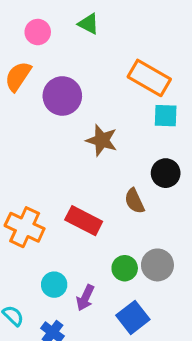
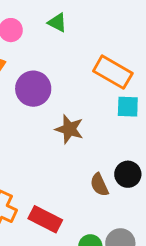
black circle: (166, 173) -> (128, 174), moved
red rectangle: (84, 221) -> (45, 219), moved

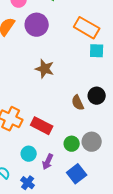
purple circle: (33, 89) -> (37, 25), moved
brown star: (69, 129) -> (45, 69), moved

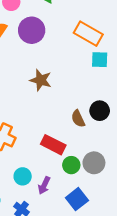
red rectangle: (42, 126) -> (53, 145), moved

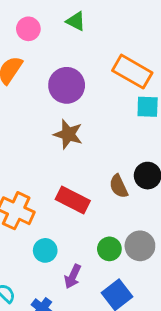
purple circle: (32, 30) -> (67, 85), moved
red rectangle: (53, 145) -> (73, 200), moved
cyan circle: (23, 176) -> (45, 250), moved

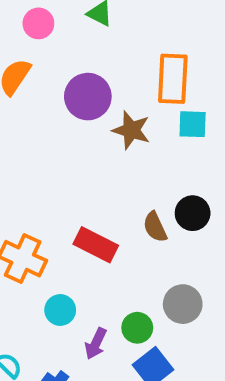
orange rectangle: (132, 72) -> (173, 79), turned 63
brown star: (68, 134) -> (131, 130), moved
green circle: (109, 249) -> (137, 328), moved

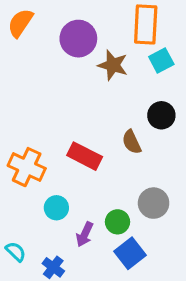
cyan square: (193, 124) -> (161, 60), turned -30
black circle: (193, 213) -> (161, 115), moved

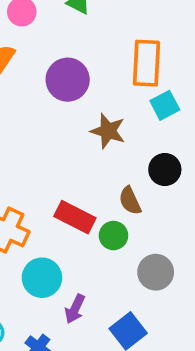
brown star: (113, 65) -> (108, 131), moved
cyan circle: (56, 208) -> (42, 278), size x1.4
green circle: (118, 222) -> (113, 236), moved

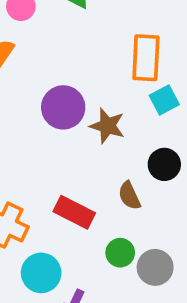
purple circle: (68, 80) -> (63, 107), moved
green circle: (113, 236) -> (120, 253), moved

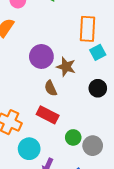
brown semicircle: (129, 196) -> (51, 88), moved

